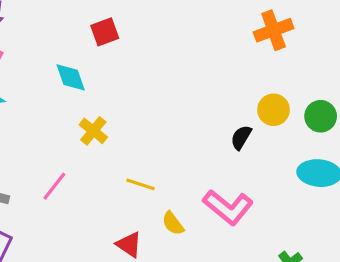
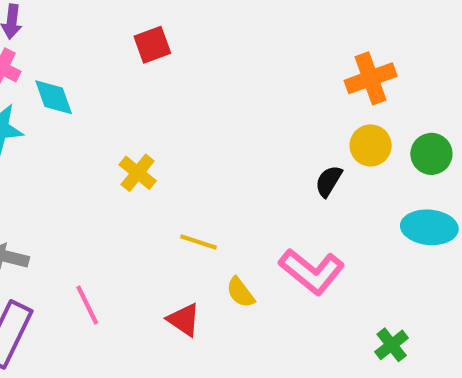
orange cross: (274, 30) -> (371, 78), moved
cyan diamond: (71, 77) -> (54, 97), moved
pink line: (54, 186) -> (87, 305), moved, turned -64

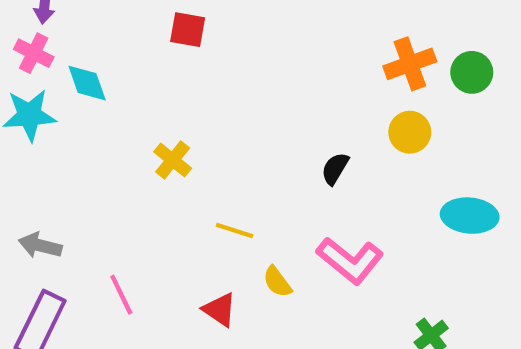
red square: (152, 45) -> (188, 30), turned 30
green circle: (431, 154) -> (472, 72), moved
black semicircle: (329, 181) -> (335, 169), moved

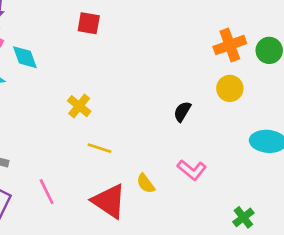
yellow line: (235, 231) -> (100, 148), moved
pink L-shape: (350, 260) -> (192, 170), size x0.7
red triangle: (220, 310) -> (109, 201), size x1.6

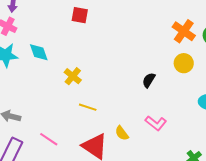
orange cross: (230, 45) -> (184, 31), turned -35
cyan diamond: (25, 57) -> (39, 52), moved
pink line: (47, 192) -> (49, 139), turned -30

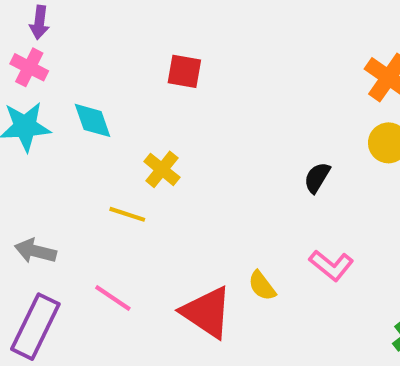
red square: (80, 15) -> (184, 71), moved
yellow line: (88, 107) -> (127, 214), moved

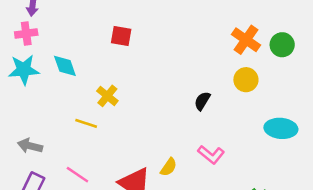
pink cross: (29, 67) -> (26, 33), turned -35
yellow semicircle: (262, 286) -> (169, 167), turned -108

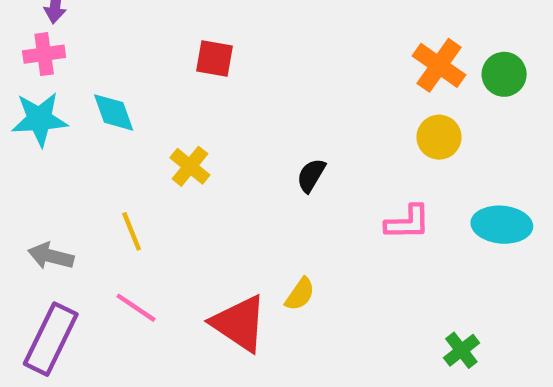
black semicircle: (202, 101) -> (311, 175), moved
yellow line: (86, 123) -> (132, 231), moved, turned 50
pink L-shape: (211, 155) -> (408, 222), moved, turned -40

